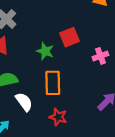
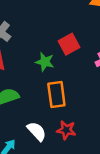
white semicircle: (24, 102) -> (37, 131), moved

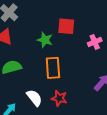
red square: (69, 44) -> (66, 26), turned 30

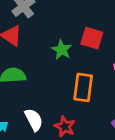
orange rectangle: (53, 68) -> (83, 87), moved

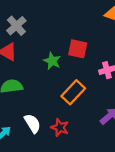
orange rectangle: (83, 87) -> (73, 92), turned 40

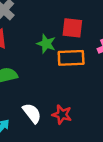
orange rectangle: (73, 92) -> (71, 58), moved, turned 50

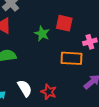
orange rectangle: (71, 58) -> (71, 58), moved

